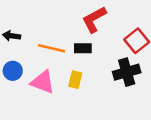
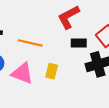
black rectangle: (83, 48) -> (79, 43), moved

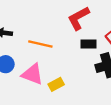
yellow rectangle: (52, 71) -> (56, 84), moved, turned 48

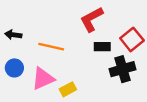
pink triangle: (32, 74) -> (43, 79), turned -45

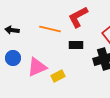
orange line: (51, 47) -> (50, 29), moved
black rectangle: (102, 47) -> (76, 45), moved

